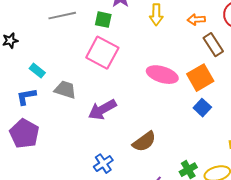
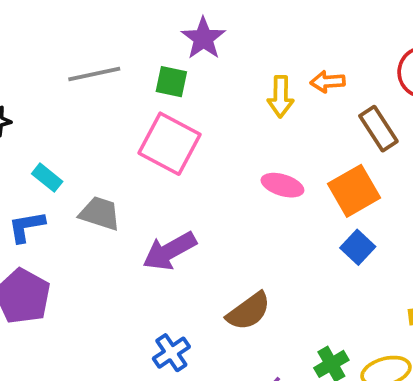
yellow arrow: (156, 15) -> (281, 97), moved
orange arrow: (196, 20) -> (328, 82), moved
pink ellipse: (162, 75) -> (282, 185), size x0.7

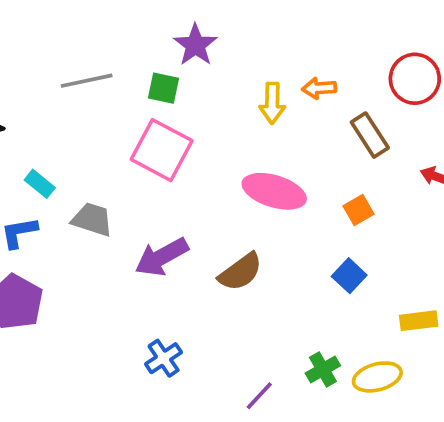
pink ellipse: (282, 185) -> (274, 191), size x1.5
orange square: (354, 191) -> (359, 210), moved, size x0.6
blue square: (358, 247) -> (349, 276), moved
brown semicircle: (249, 311) -> (240, 272), moved

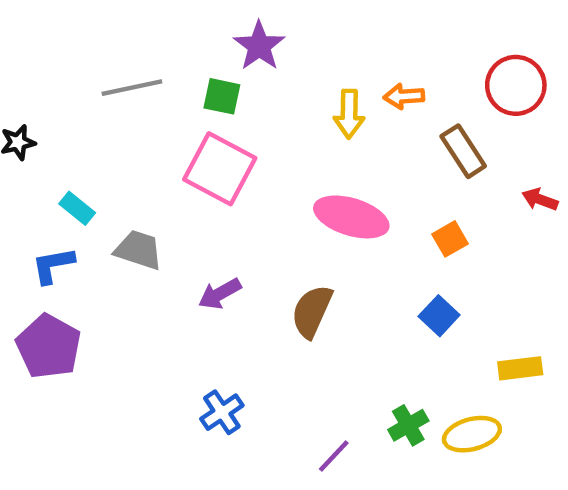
purple arrow: (162, 257) -> (220, 294), size x0.7
brown semicircle: (240, 272) -> (312, 311), turned 150

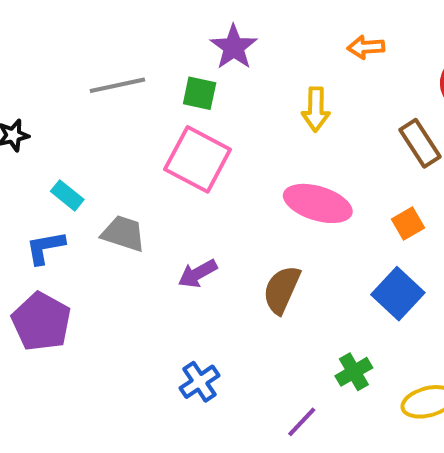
orange arrow: (404, 96) -> (366, 47), moved
blue square: (439, 316) -> (398, 294), size x1.4
green cross: (408, 425) -> (354, 372), moved

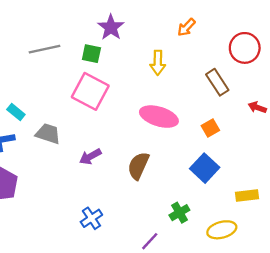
orange arrow: (366, 47) -> (186, 27), turned -42

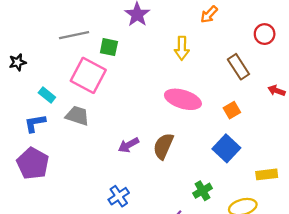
red circle: (245, 48) -> (265, 34), size x0.7
green square: (91, 54) -> (109, 47), moved
pink square: (90, 91) -> (88, 75), moved
purple arrow: (90, 157) -> (129, 145), moved

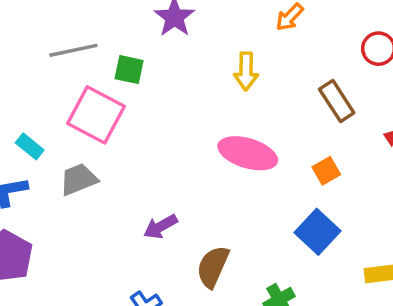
gray trapezoid: (77, 116) -> (79, 179), turned -40
brown semicircle: (163, 146) -> (213, 267), moved

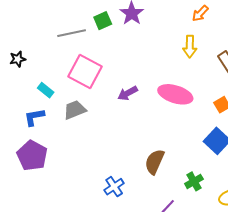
green square: (129, 70) -> (103, 21), moved, turned -36
yellow arrow: (246, 71) -> (190, 47), moved
purple arrow: (160, 227) -> (128, 93), moved

